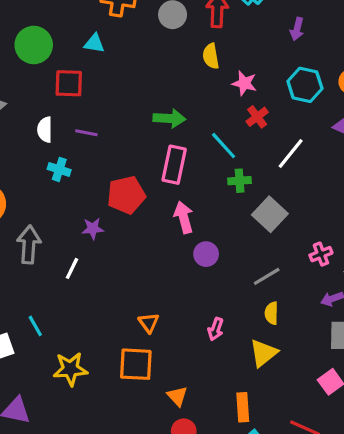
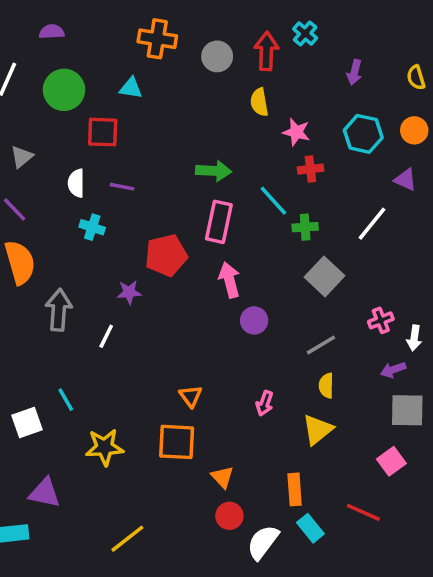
red cross: (257, 117) -> (310, 169), turned 30
white line: (291, 154) -> (372, 224), moved
green cross: (240, 181) -> (305, 227), moved

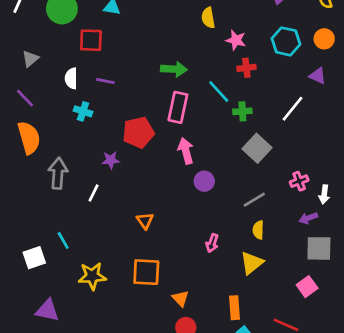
orange triangle: (191, 396) -> (145, 221), moved

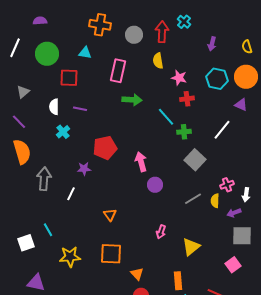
orange circle: (324, 39) -> (246, 77), size x1.5
pink rectangle: (178, 107) -> (118, 71), moved
cyan cross: (83, 111) -> (63, 132), turned 32
yellow semicircle: (258, 230) -> (215, 201), moved

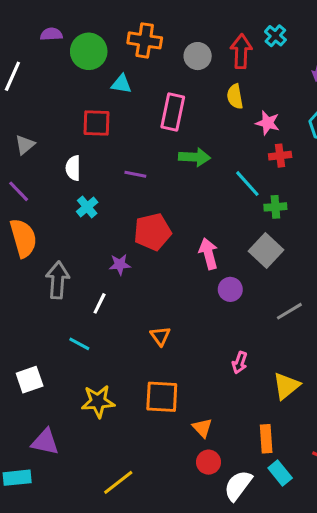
green circle: (47, 54) -> (89, 51), moved
purple line: (80, 109) -> (135, 174), moved
gray square: (195, 160) -> (266, 250), moved
cyan line: (48, 230) -> (79, 344), moved, turned -32

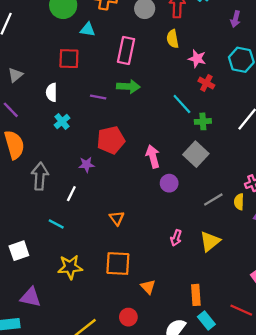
red cross: (280, 156) -> (206, 83), turned 35
green arrow: (194, 157) -> (128, 87), moved
yellow triangle: (286, 386) -> (210, 241), moved
red circle: (208, 462) -> (128, 317), moved

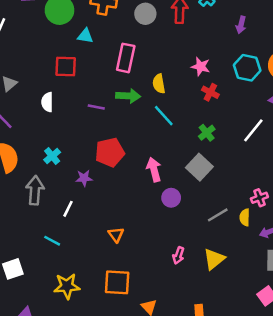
yellow semicircle: (173, 39) -> (159, 84), moved
cyan line: (182, 104) -> (164, 116), moved
cyan cross: (62, 121) -> (52, 156), moved
green cross: (203, 121) -> (207, 133), turned -35

